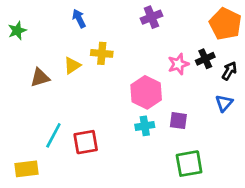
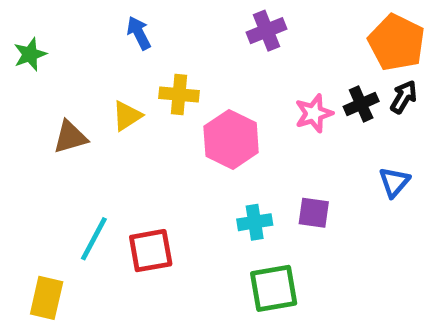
black arrow: (229, 71) -> (404, 97), moved
pink hexagon: (146, 92) -> (231, 139), moved
green square: (189, 164) -> (274, 288), moved
yellow rectangle: (27, 169) -> (47, 298), turned -70

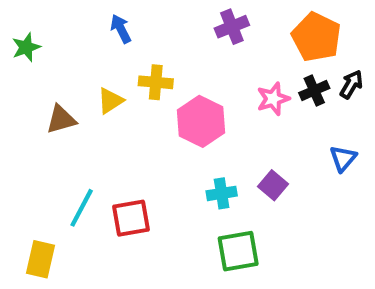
orange pentagon: (397, 42) -> (316, 37), moved
purple square: (314, 213) -> (273, 185), turned 32

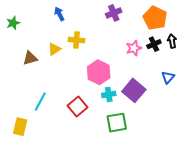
black arrow: (351, 84) -> (172, 41), turned -40
pink hexagon: (201, 121) -> (99, 72), moved
purple square: (273, 185) -> (134, 90), size x1.6
red square: (131, 218) -> (77, 106), moved, turned -30

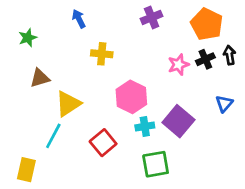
green star: (13, 23) -> (28, 38), moved
yellow triangle: (54, 49) -> (68, 104), moved, size x1.5

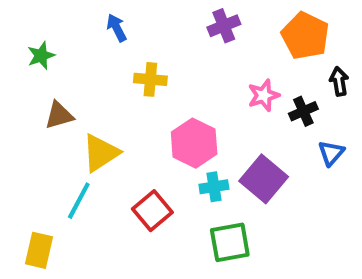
black cross: (205, 59) -> (303, 111), moved

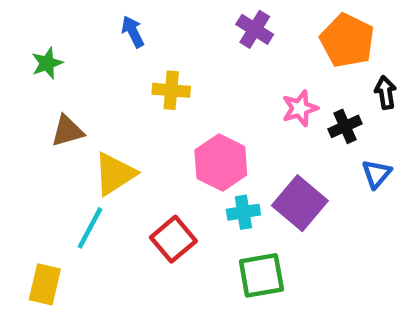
purple cross: (224, 26) -> (255, 29), turned -36

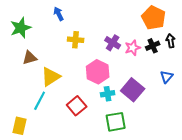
purple cross: (255, 29) -> (113, 43), moved
green star: (47, 63) -> (21, 28), size x1.5
black cross: (345, 126) -> (153, 46), moved

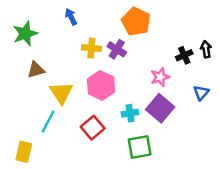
orange pentagon: (154, 18) -> (136, 22), moved
purple cross: (113, 43) -> (117, 49), moved
pink star: (133, 48) -> (160, 77), moved
pink hexagon: (98, 72) -> (101, 85), moved
yellow triangle: (51, 77) -> (61, 93), turned -30

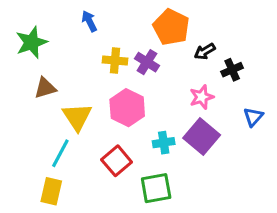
black arrow: (206, 49) -> (205, 51), moved, turned -112
green square: (140, 147) -> (156, 188), moved
yellow rectangle: (24, 152) -> (51, 191), moved

